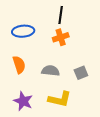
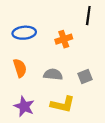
black line: (61, 15) -> (88, 16), moved

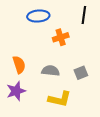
blue ellipse: (24, 33) -> (38, 16), moved
purple star: (24, 106) -> (16, 91), moved, turned 30

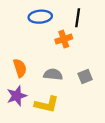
black line: (84, 15) -> (78, 18), moved
yellow L-shape: (60, 99) -> (47, 104), moved

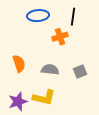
purple star: (17, 96) -> (18, 102), moved

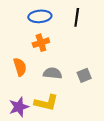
orange cross: (60, 37) -> (41, 43), moved

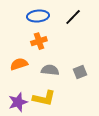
black line: (77, 17) -> (73, 17), turned 36
orange semicircle: (20, 67) -> (19, 64), turned -90

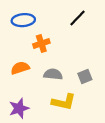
blue ellipse: (38, 16) -> (23, 20), moved
yellow L-shape: (44, 98) -> (64, 102), moved

